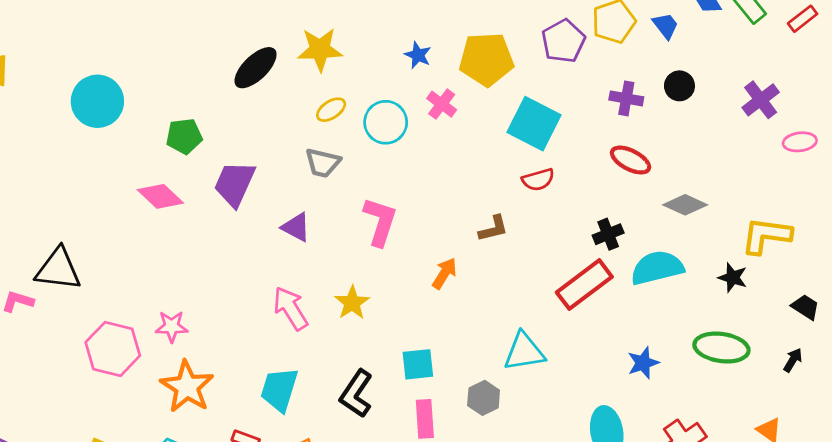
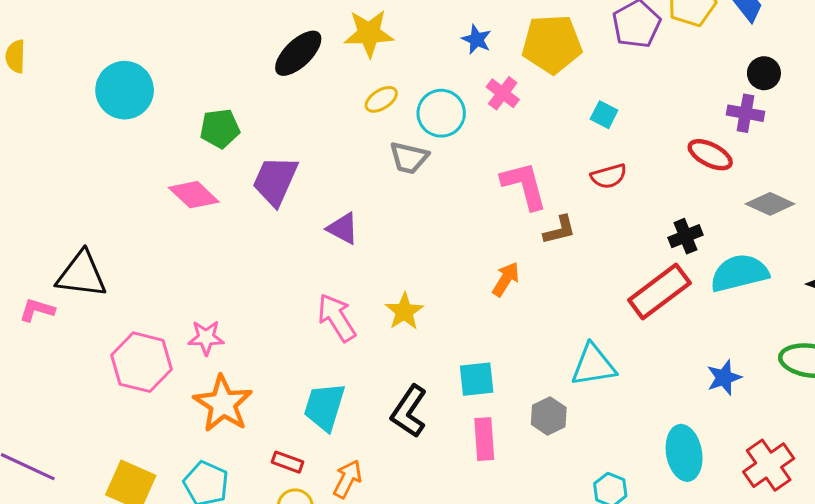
purple cross: (626, 98) -> (746, 113), moved
cyan square: (534, 124) -> (604, 115), size x0.5
gray trapezoid: (323, 163) -> (409, 158), moved
pink L-shape: (380, 222) -> (524, 185), moved, turned -33

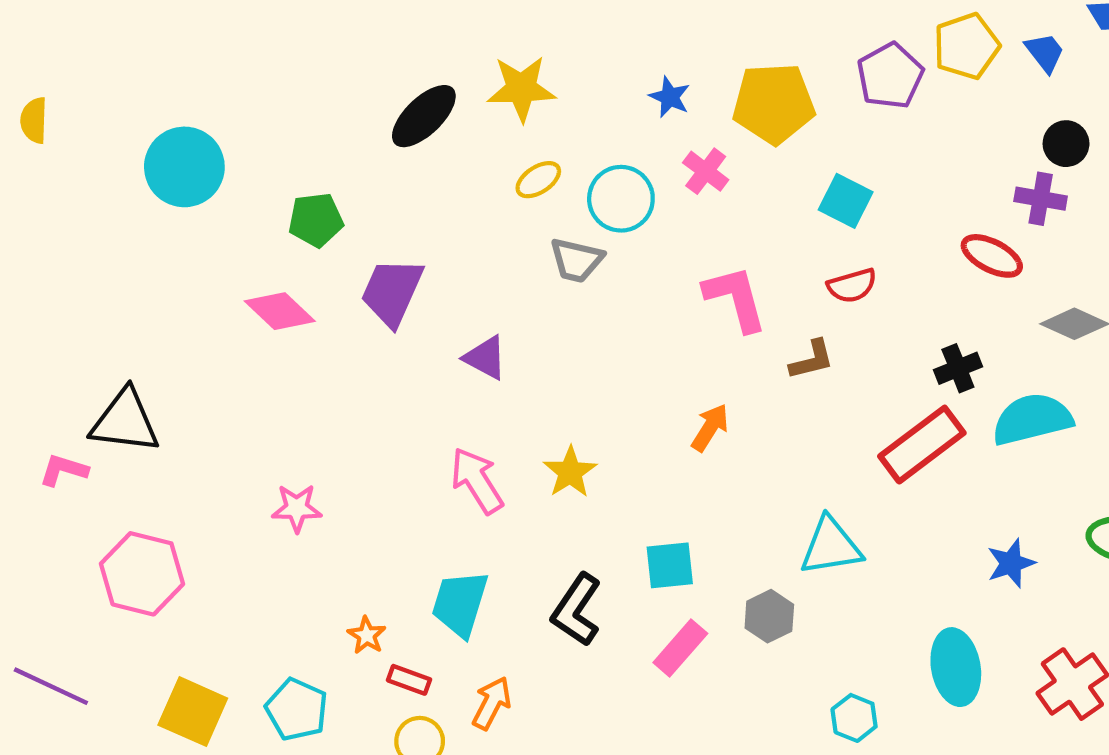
cyan square: (604, 115) -> (846, 201), size x1.4
brown L-shape: (560, 230) -> (812, 360), moved
pink hexagon: (141, 362) -> (142, 574), moved
orange star: (223, 404) -> (367, 635), moved, size x0.5
pink rectangle: (484, 439) -> (680, 648), turned 45

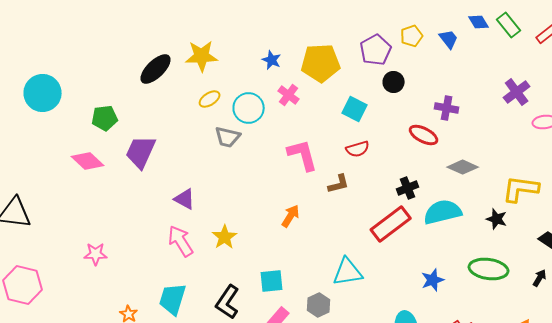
yellow pentagon: (966, 46) -> (412, 36), size x0.7
black circle: (1066, 144) -> (394, 82), moved
purple triangle: (485, 358) -> (185, 199), moved

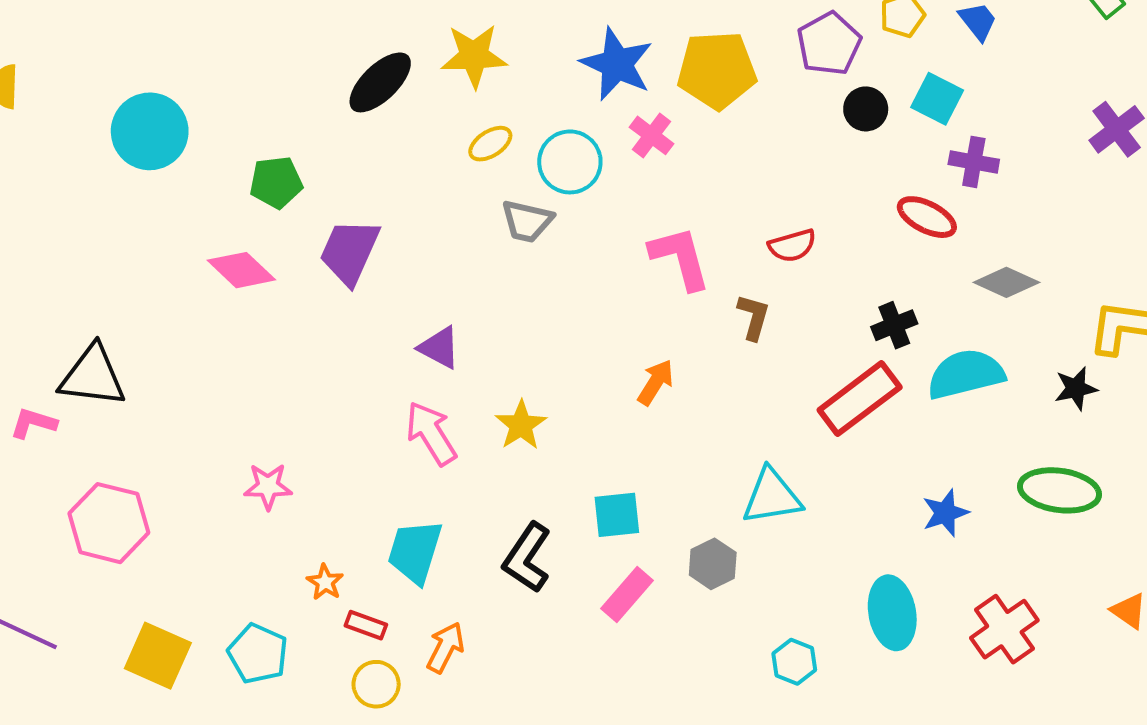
blue star: (272, 60) -> (617, 64), size x1.8
cyan square: (355, 109) -> (937, 99), moved
brown L-shape: (339, 184) -> (753, 317), turned -60
black star: (497, 219) -> (1076, 388), turned -30
pink star: (96, 254) -> (268, 486), moved

